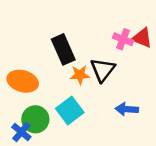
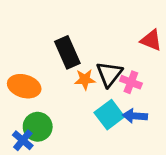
pink cross: (123, 39) -> (131, 82), moved
cyan square: (70, 110) -> (109, 115), moved

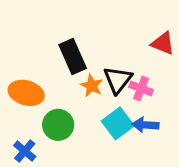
orange star: (85, 79) -> (92, 86), turned 30
green circle: (38, 127) -> (58, 125), moved

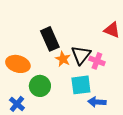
cyan square: (118, 123) -> (81, 85), turned 30
blue arrow: (145, 125) -> (97, 102), moved

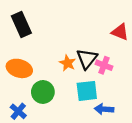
black rectangle: (50, 39) -> (21, 24), moved

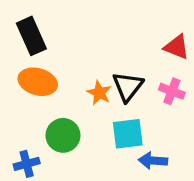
pink cross: (104, 65) -> (172, 91), moved
orange ellipse: (19, 68) -> (38, 82), moved
blue cross: (18, 111) -> (27, 164), turned 35

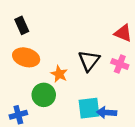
black rectangle: (31, 36) -> (22, 25), size x0.7
orange star: (99, 93) -> (59, 74), moved
cyan square: (128, 134) -> (89, 108), moved

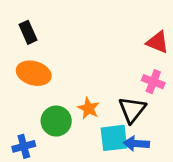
black triangle: (89, 61) -> (132, 110), moved
orange star: (59, 74) -> (89, 108), moved

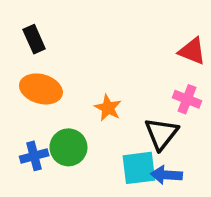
orange star: (89, 108) -> (108, 108), moved
blue cross: (24, 146) -> (34, 156), moved

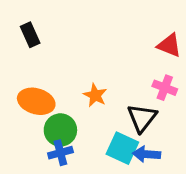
orange ellipse: (41, 89) -> (36, 101), moved
blue cross: (34, 156) -> (60, 153), moved
cyan square: (139, 168) -> (122, 148), turned 32

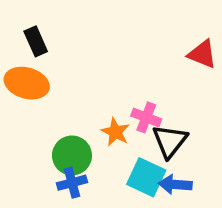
pink cross: (165, 88) -> (146, 117), moved
orange star: (95, 95) -> (115, 132), moved
orange ellipse: (36, 101) -> (27, 83), moved

